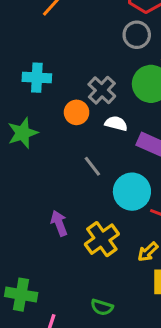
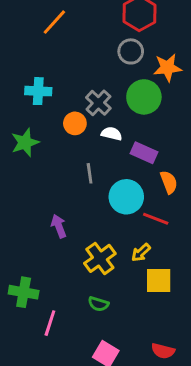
gray line: (92, 166) -> (90, 173), turned 30
yellow cross: (102, 239) -> (100, 258), moved

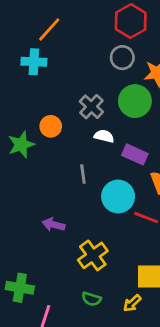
cyan cross: (38, 91) -> (34, 62), moved
orange circle: (75, 123) -> (51, 126), moved
purple arrow: (59, 226) -> (54, 225), turned -55
yellow arrow: (141, 253) -> (132, 303), moved

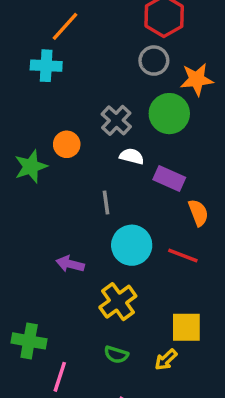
cyan circle: (118, 197) -> (132, 245), moved

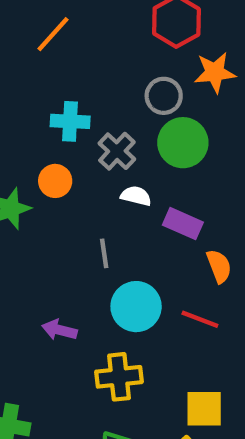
gray circle: (154, 61) -> (164, 96), moved
cyan cross: (46, 66) -> (70, 121), moved
orange star: (197, 79) -> (215, 72), moved
yellow cross: (118, 302) -> (119, 377), turned 30

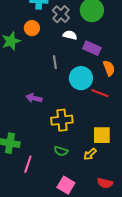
cyan circle: (136, 307) -> (81, 78), moved

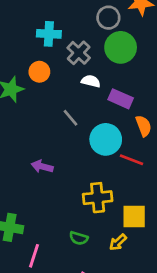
gray line: (55, 62) -> (71, 118), turned -32
yellow cross: (62, 120) -> (98, 198), moved

